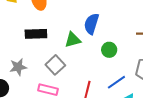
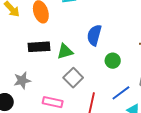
green triangle: (73, 40) -> (65, 51), moved
gray square: (55, 65) -> (73, 78), moved

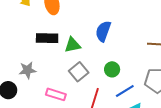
green circle: (113, 61) -> (112, 69), moved

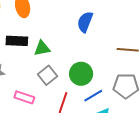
blue semicircle: (103, 31) -> (85, 22), moved
green circle: (112, 69) -> (81, 74), size x1.5

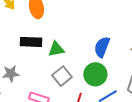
blue semicircle: (85, 22) -> (102, 47), moved

